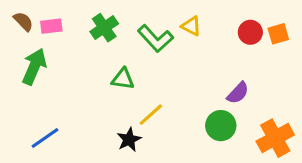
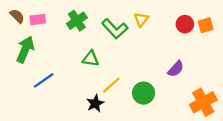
yellow triangle: (191, 26) -> (141, 20), turned 42
green circle: (221, 126) -> (144, 93), moved
blue line: (45, 138) -> (44, 80), moved

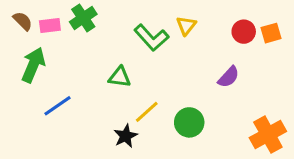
green cross: (77, 21) -> (83, 18), moved
purple semicircle: (176, 69) -> (229, 77), moved

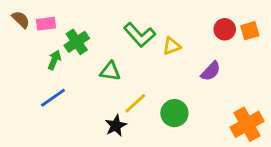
green cross: (83, 18) -> (77, 42), moved
yellow triangle: (186, 26) -> (172, 46), moved, turned 30
green arrow: (33, 65) -> (54, 60), moved, size x0.6

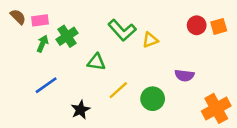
green arrow: (54, 60) -> (42, 44), moved
purple semicircle: (211, 71) -> (184, 75), moved, turned 54
black star: (116, 126) -> (80, 110), moved

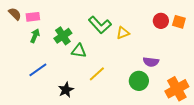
orange square: (219, 26) -> (179, 22), turned 32
green cross: (67, 36) -> (63, 36), moved
green circle: (153, 99) -> (139, 81), moved

